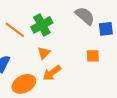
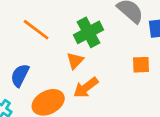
green cross: (42, 25) -> (89, 32), moved

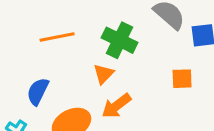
orange line: (36, 30) -> (57, 37), turned -48
green cross: (89, 32) -> (120, 40), turned -36

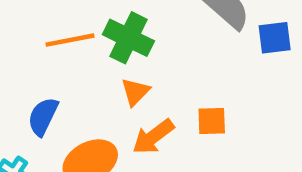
green cross: (120, 40) -> (128, 38), moved
orange square: (182, 79) -> (212, 121), moved

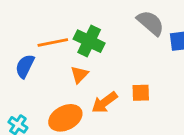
orange triangle: (135, 92) -> (79, 75), moved
blue semicircle: (43, 116) -> (25, 66), moved

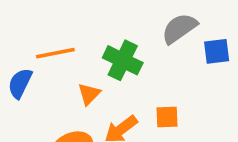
gray semicircle: (151, 23) -> (179, 28), turned -76
green cross: (89, 41) -> (123, 60), moved

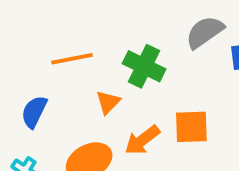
blue semicircle: (20, 83) -> (34, 112), moved
orange square: (167, 117) -> (191, 127), size x1.4

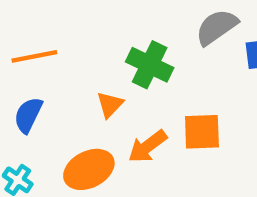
orange line: (72, 59) -> (34, 56), moved

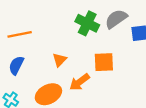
green cross: (150, 65) -> (87, 23), moved
orange square: (202, 132) -> (104, 62), moved

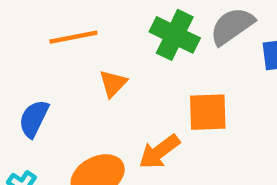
orange line: (20, 34) -> (73, 37), moved
orange triangle: (60, 60) -> (113, 83), moved

